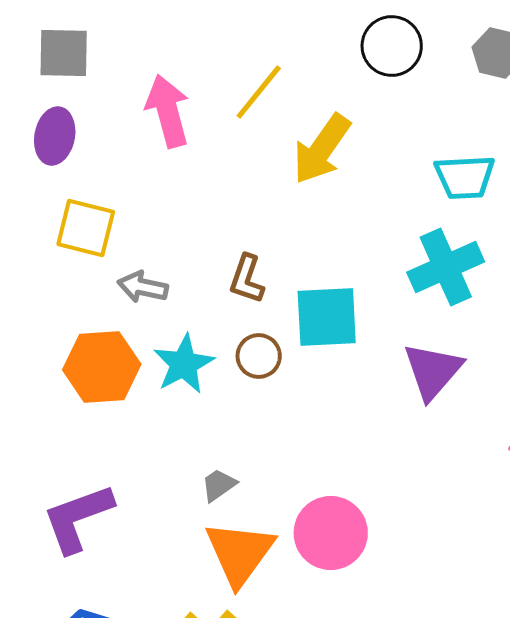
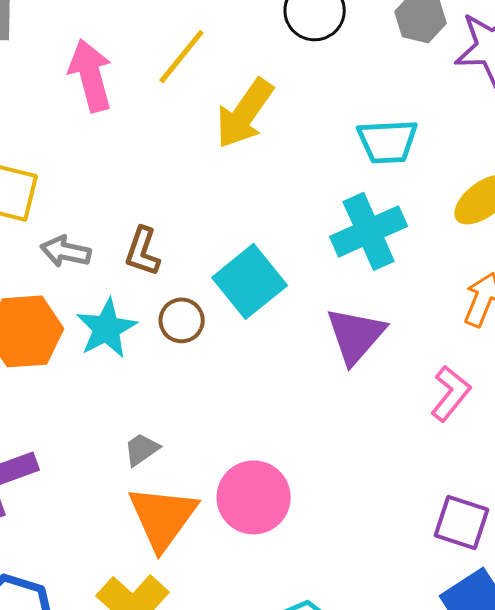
brown L-shape: (247, 279) -> (143, 251), moved
cyan square: (327, 317) -> (250, 281), turned -36

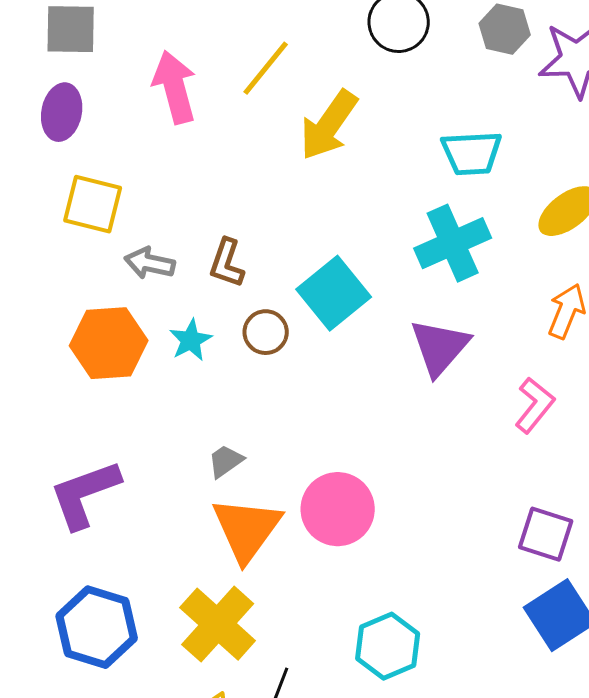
cyan star: (107, 328) -> (191, 340), size x0.7

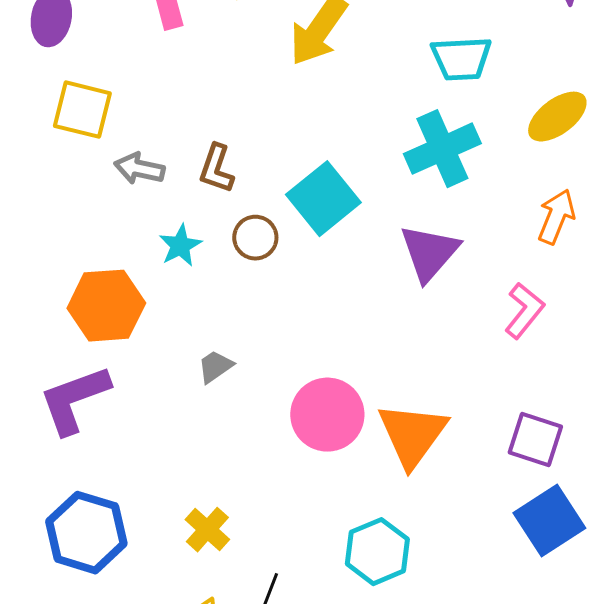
orange hexagon: (109, 343) -> (106, 306), moved
orange triangle: (247, 529) -> (412, 435), moved
yellow cross: (218, 624) -> (207, 530), size x0.6

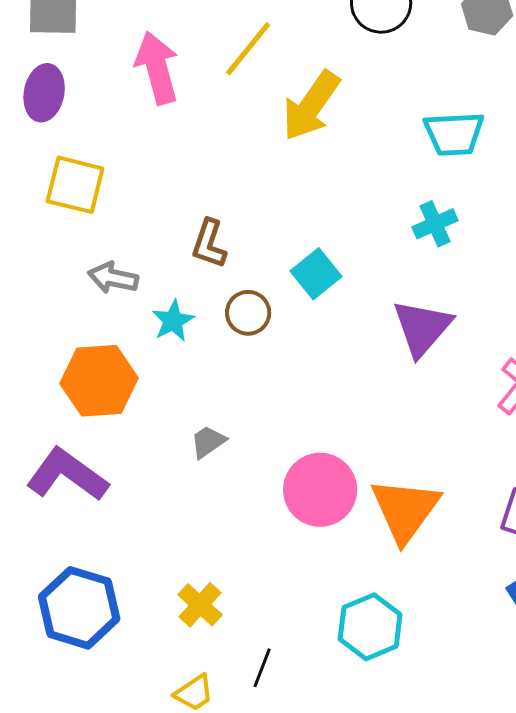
cyan cross: (442, 149) -> (435, 224), size x0.6
gray arrow: (139, 169) -> (113, 278), moved
cyan square: (323, 199) -> (316, 274), size x0.7
purple L-shape: (74, 400) -> (67, 475), turned 56

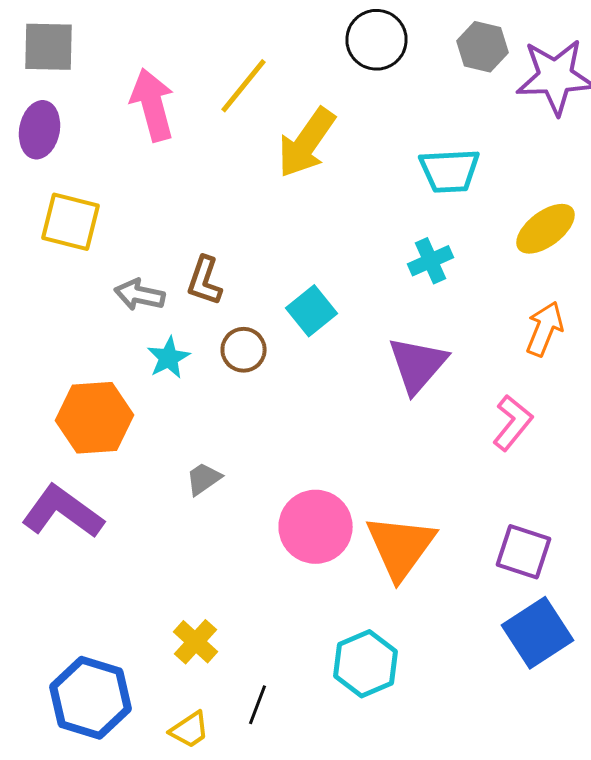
gray arrow: (113, 278) -> (140, 295), moved
blue hexagon: (79, 608) -> (90, 698), moved

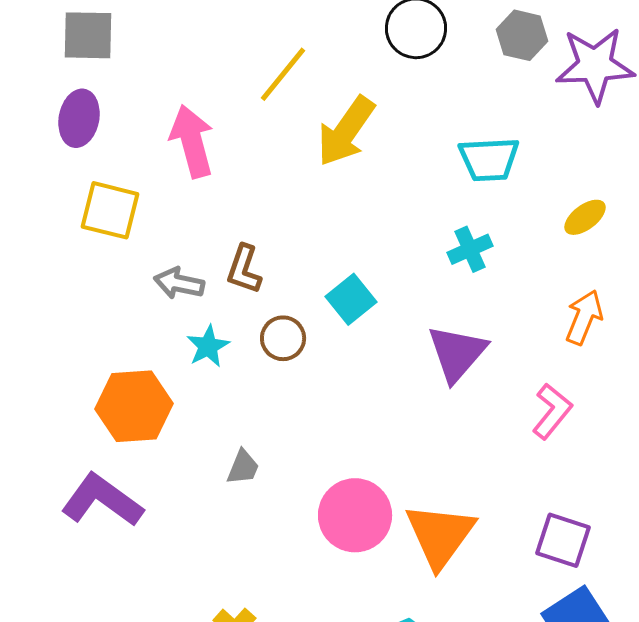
pink arrow: (152, 105) -> (192, 141), moved
yellow ellipse: (546, 229) -> (585, 217), size x0.7
gray trapezoid: (204, 479) -> (243, 467), turned 147

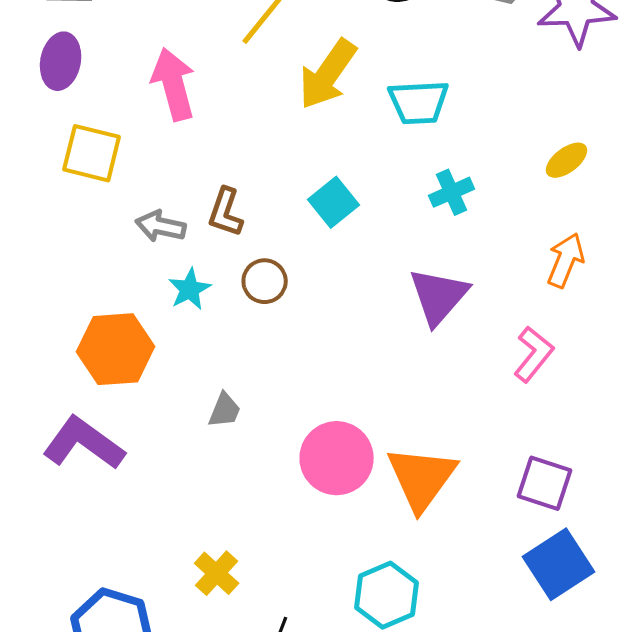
cyan trapezoid: (489, 159) -> (419, 102), moved
cyan square: (351, 299) -> (334, 202), moved

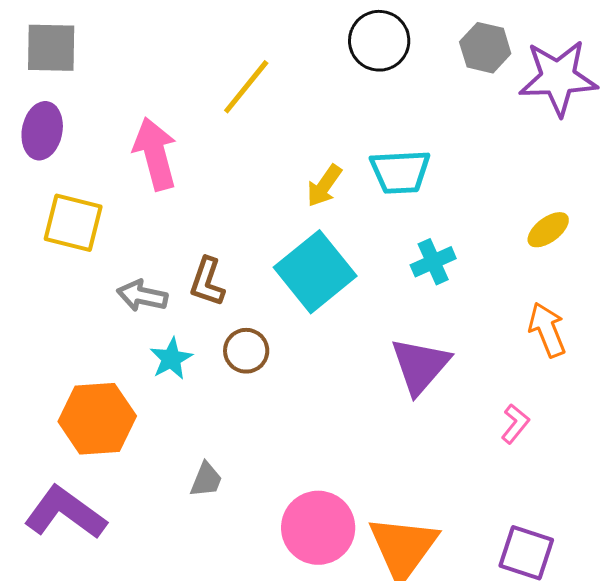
yellow arrow: (328, 74) -> (324, 186), moved, size x0.6
cyan square: (334, 202) -> (315, 272), size x1.6
orange arrow: (566, 260) -> (547, 330), turned -44
pink L-shape: (534, 354) -> (515, 424), size x0.7

